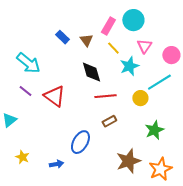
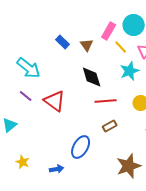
yellow line: (113, 48) -> (121, 47), moved

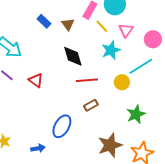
red triangle: (55, 101) -> (36, 80), size x0.7

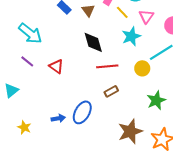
blue arrow: (38, 148) -> (58, 118), moved

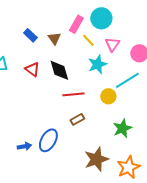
red triangle: (56, 66) -> (32, 69), moved

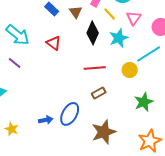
black diamond: (59, 70) -> (93, 33), moved, turned 40
brown star: (96, 159) -> (104, 132), moved

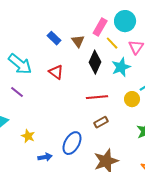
blue arrow: (46, 120) -> (45, 157), moved
yellow star: (12, 129) -> (28, 136), moved

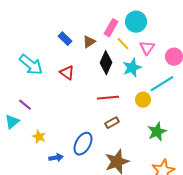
brown triangle: (78, 41) -> (89, 42), turned 32
purple line: (17, 92) -> (25, 105), moved

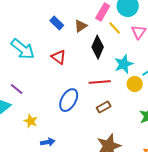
cyan star: (132, 68) -> (124, 64), moved
blue ellipse: (83, 144) -> (69, 100), moved

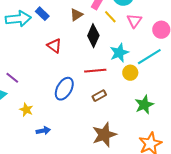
blue rectangle: (57, 23) -> (42, 14), moved
cyan arrow: (23, 49) -> (18, 19), moved, turned -45

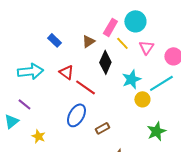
cyan arrow: (18, 19) -> (30, 71), moved
red line: (95, 71) -> (85, 87), moved, turned 40
brown rectangle: (99, 96) -> (102, 128), moved

